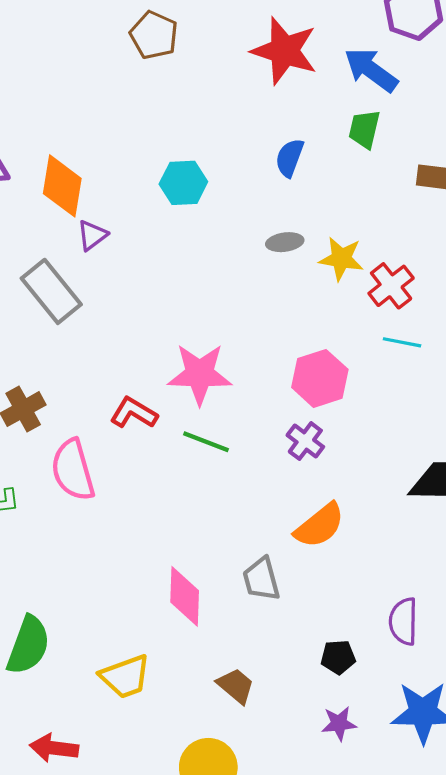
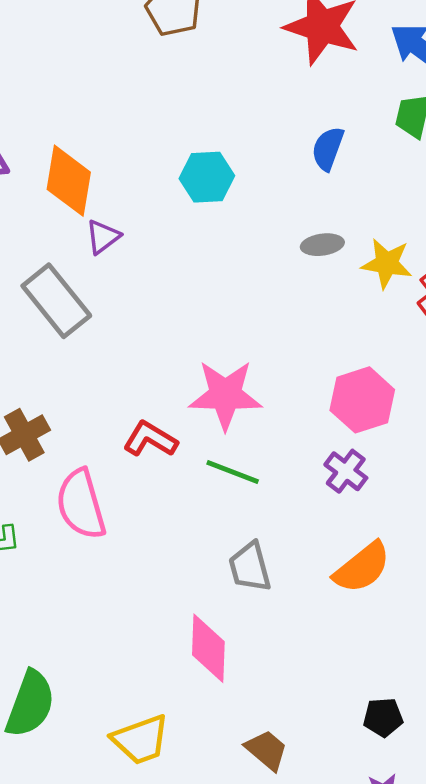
gray trapezoid: (261, 579) -> (250, 567), moved

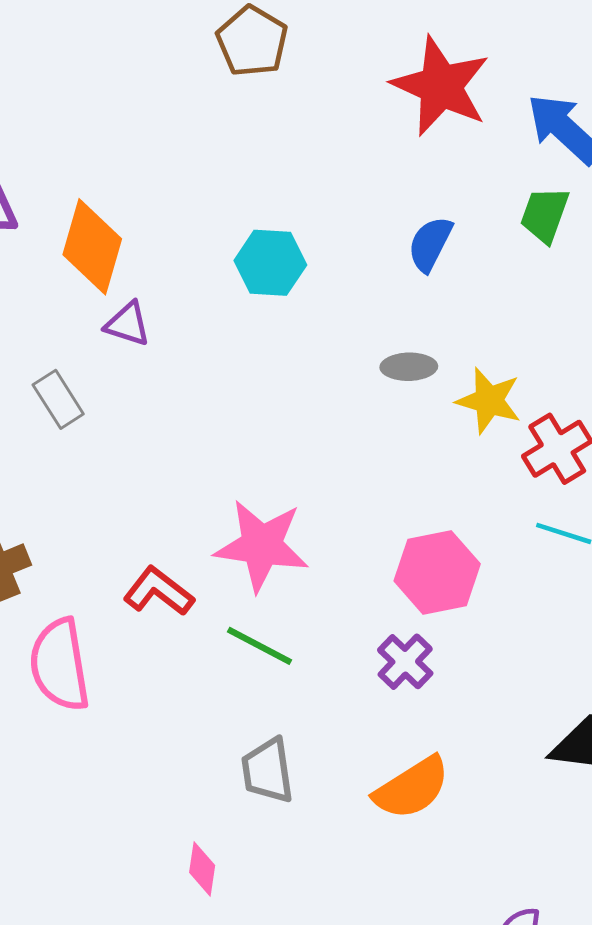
purple triangle: (103, 237) -> (128, 324), turned 48
gray rectangle: (56, 301) -> (58, 399), size x0.6
pink diamond: (208, 648) -> (202, 869), size x0.6

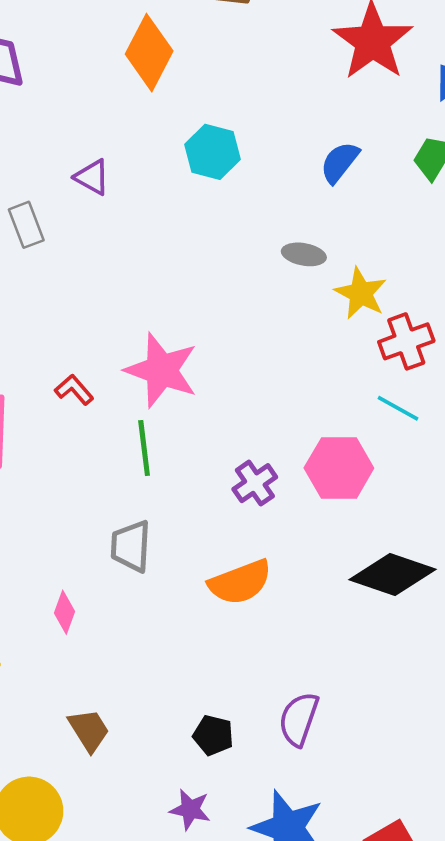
orange diamond: (92, 247) -> (149, 53), moved
pink hexagon: (437, 572) -> (339, 468), moved
red L-shape: (159, 591) -> (74, 390), size x0.7
green line: (259, 646) -> (144, 448), turned 44

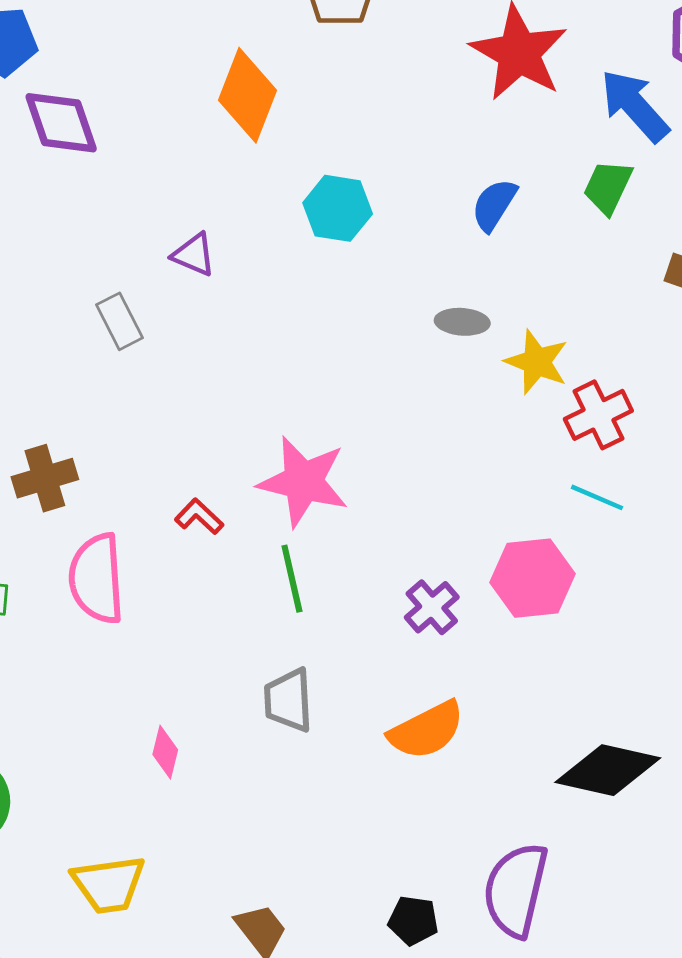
black diamond: (392, 574) -> (608, 770), moved
pink diamond: (64, 612) -> (165, 752), moved
purple semicircle: (299, 719) -> (516, 890), size x1.4

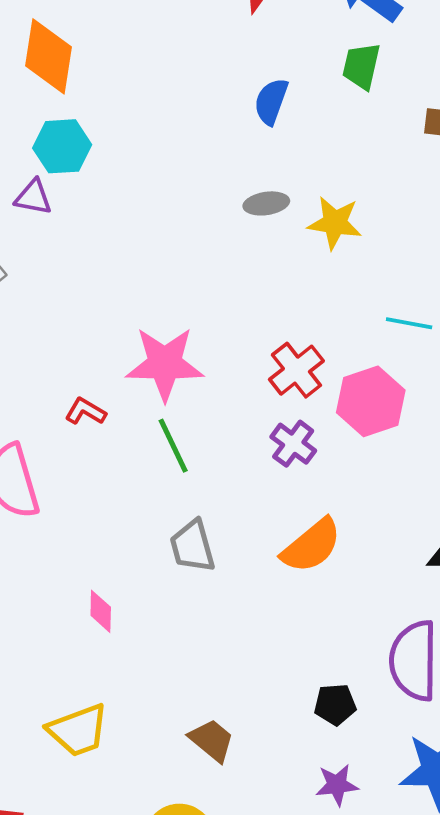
cyan hexagon: (338, 208) -> (62, 146), moved
red cross: (598, 415) -> (296, 370), moved

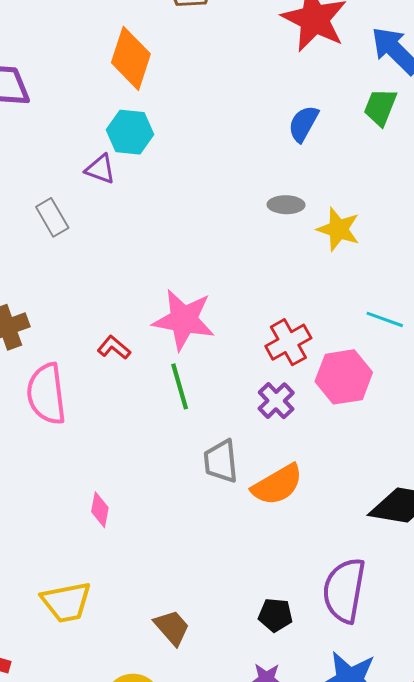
gray trapezoid: (192, 546) -> (221, 461), moved

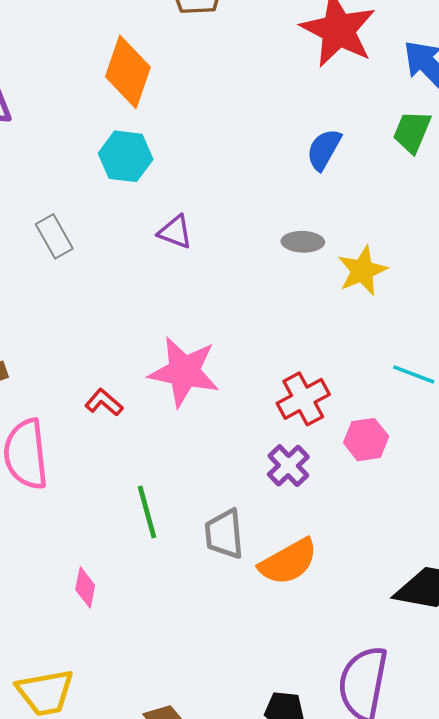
purple triangle: (100, 169) -> (175, 232), moved
gray rectangle: (52, 217) -> (54, 236), moved
yellow star: (338, 229) -> (362, 271), turned 30
pink hexagon: (344, 377) -> (366, 440), size x0.7
green line: (180, 386) -> (147, 512), moved

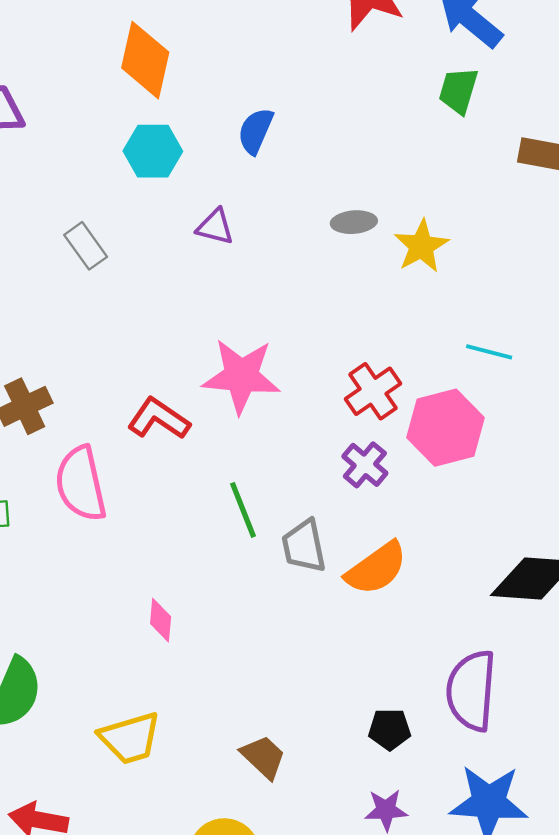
blue semicircle: (324, 149) -> (256, 131), moved
red L-shape: (104, 402) -> (159, 419), size x1.5
pink hexagon: (366, 440) -> (445, 428), size x1.6
green line: (147, 512) -> (243, 510), moved

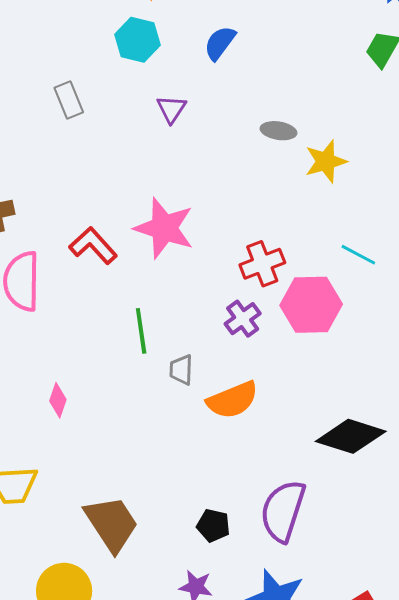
purple triangle: (215, 227) -> (171, 109), turned 36
gray trapezoid: (304, 546) -> (181, 370), size x0.7
brown trapezoid: (263, 757) -> (112, 524), size x1.6

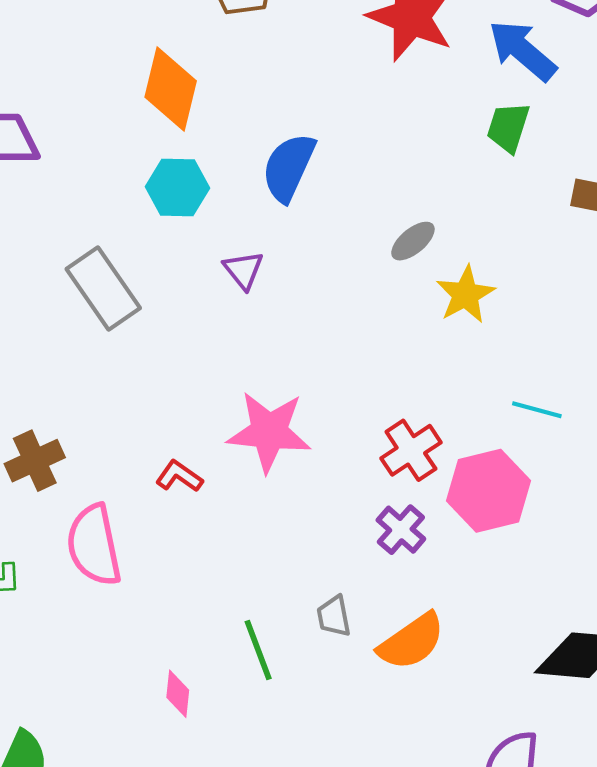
blue semicircle: (220, 43) -> (289, 167), size x1.4
gray rectangle: (69, 100) -> (103, 289), size x1.6
gray ellipse: (278, 131) -> (413, 241), moved, turned -36
red L-shape: (93, 246) -> (179, 476), size x0.7
green line: (141, 331) -> (258, 650), moved

